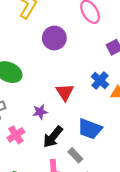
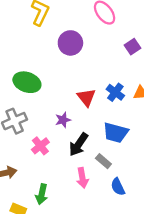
blue cross: (100, 81) -> (115, 92), moved

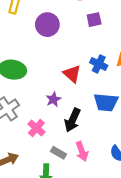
purple square: (133, 47) -> (94, 20), moved, turned 32
gray rectangle: (103, 161) -> (58, 153), moved

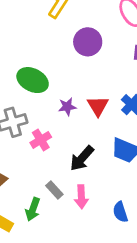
purple star: (53, 99) -> (67, 107), moved
pink cross: (36, 128) -> (41, 140), moved

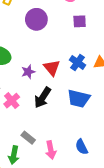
black arrow: (82, 158) -> (43, 97), moved
pink arrow: (81, 197) -> (51, 150), moved

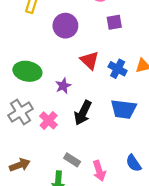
red triangle: (52, 68) -> (90, 60), moved

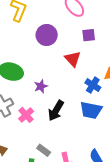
red triangle: (90, 60) -> (73, 59), moved
blue cross: (118, 69) -> (93, 85), moved

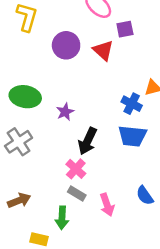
purple square: (89, 35) -> (125, 29), moved
red triangle: (73, 59) -> (103, 50), moved
pink cross: (26, 115) -> (76, 169), moved

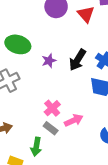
black arrow: (88, 141) -> (77, 60), moved
pink arrow: (107, 205) -> (74, 120), moved, turned -102

